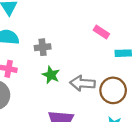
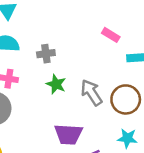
gray arrow: (83, 83) -> (91, 93), turned 55

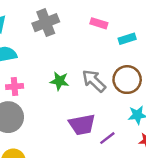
gray cross: (46, 54) -> (46, 23), moved, size x1.5

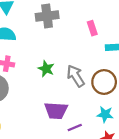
pink rectangle: (99, 23) -> (92, 28), turned 40

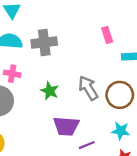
gray cross: (47, 16) -> (44, 42), moved
green star: (46, 69) -> (50, 91), moved

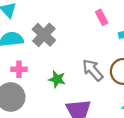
gray cross: (44, 42) -> (44, 35), turned -30

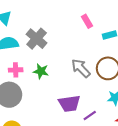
green star: (57, 79) -> (41, 71), moved

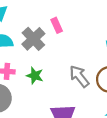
pink rectangle: (87, 21) -> (57, 25), moved

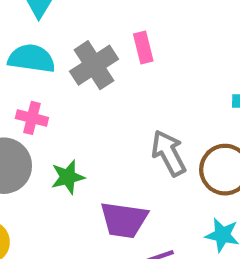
green star: (35, 76) -> (68, 177), moved, turned 30

